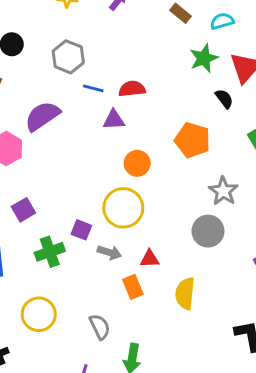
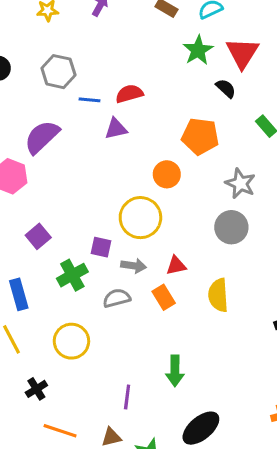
orange circle: (137, 163) -> (167, 174), moved
gray semicircle: (100, 327) -> (117, 298), moved, turned -70

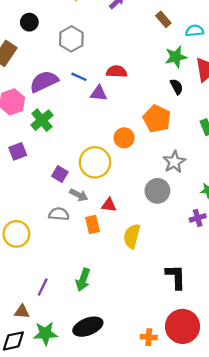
black semicircle: (226, 88) -> (177, 87), moved
blue line: (89, 100) -> (79, 77), moved
green cross: (72, 275) -> (42, 120), moved, turned -30

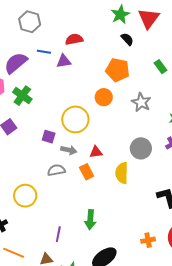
orange circle: (124, 138) -> (104, 97), moved
gray circle: (157, 191) -> (141, 148), moved
orange cross: (149, 337) -> (148, 240), moved

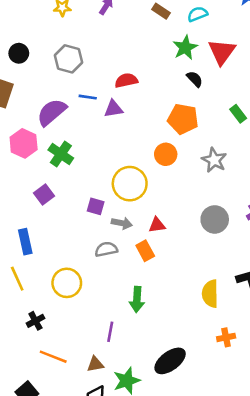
yellow semicircle: (122, 173) -> (210, 294), moved
green arrow: (90, 220) -> (137, 299), moved

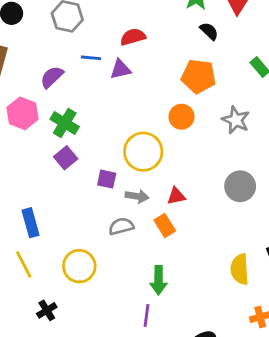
purple semicircle: (52, 112) -> (52, 77), size x0.7
purple square: (44, 194) -> (66, 158), moved
purple line: (110, 332) -> (146, 315), moved

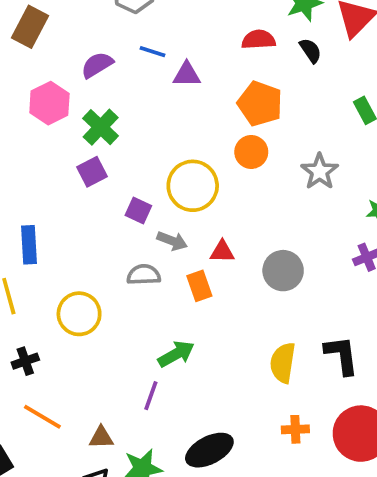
red semicircle: (133, 37) -> (259, 40), moved
orange pentagon: (199, 76) -> (260, 104), moved
gray circle: (240, 186) -> (283, 271), moved
green arrow: (159, 280) -> (176, 354), turned -132

